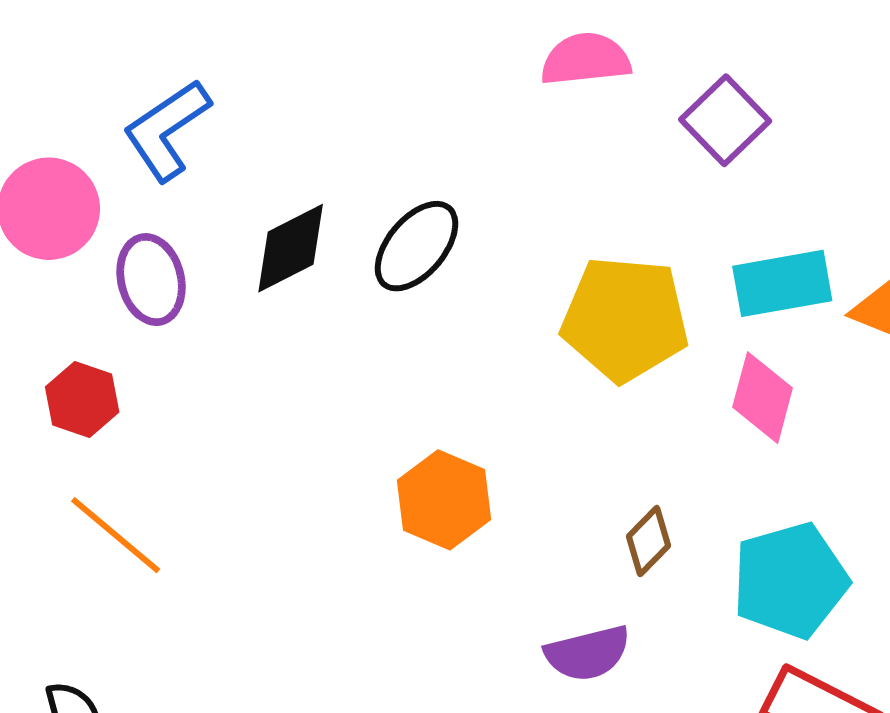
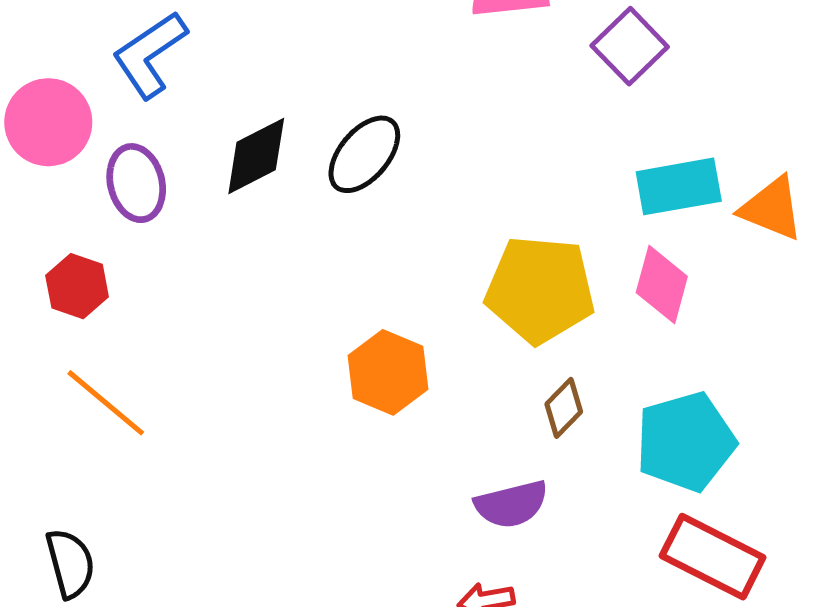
yellow pentagon: (625, 319) -> (540, 290), moved

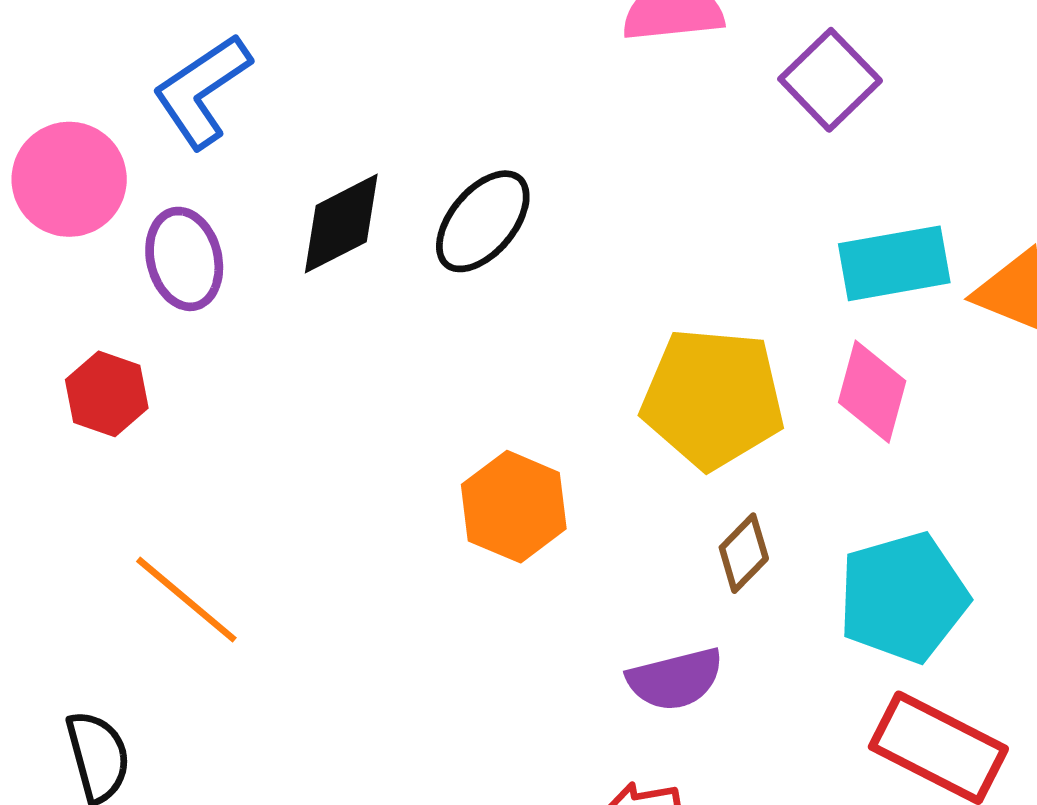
orange line: (106, 403) -> (186, 600), moved

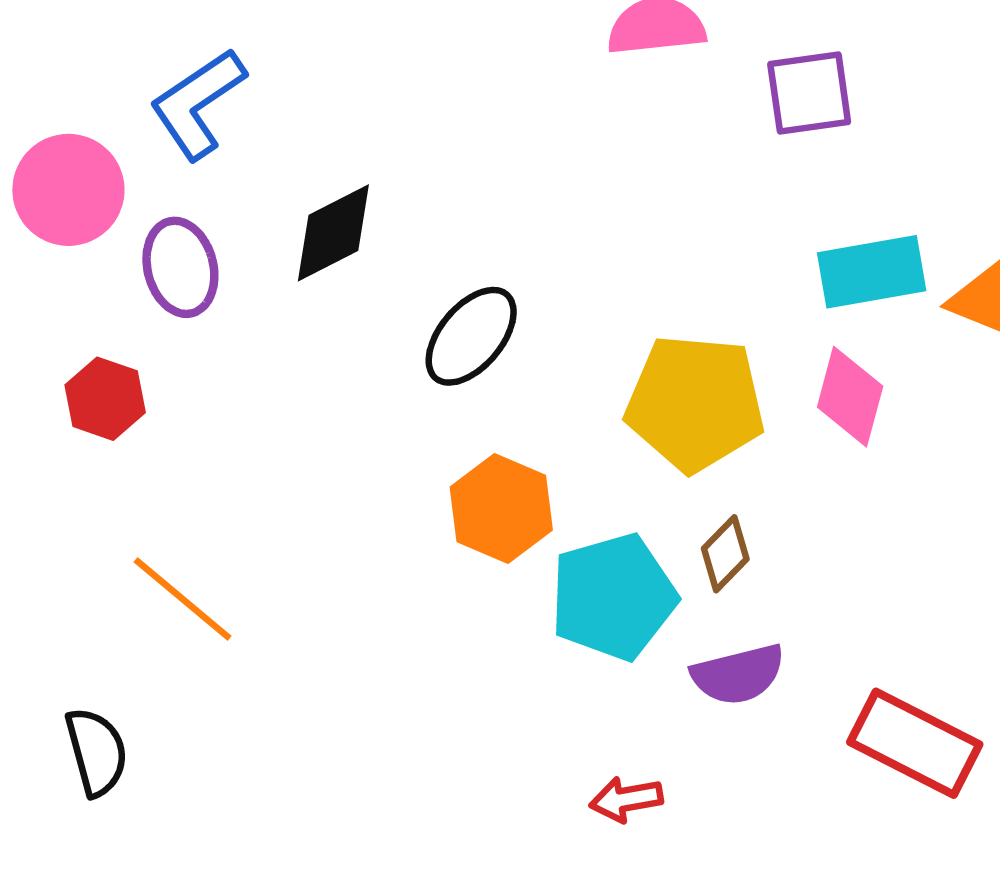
purple square: (830, 80) -> (809, 93), turned 36
black ellipse: (483, 221) -> (471, 336), moved
cyan pentagon: (903, 597) -> (613, 597), moved
purple semicircle: (675, 679) -> (738, 674), moved

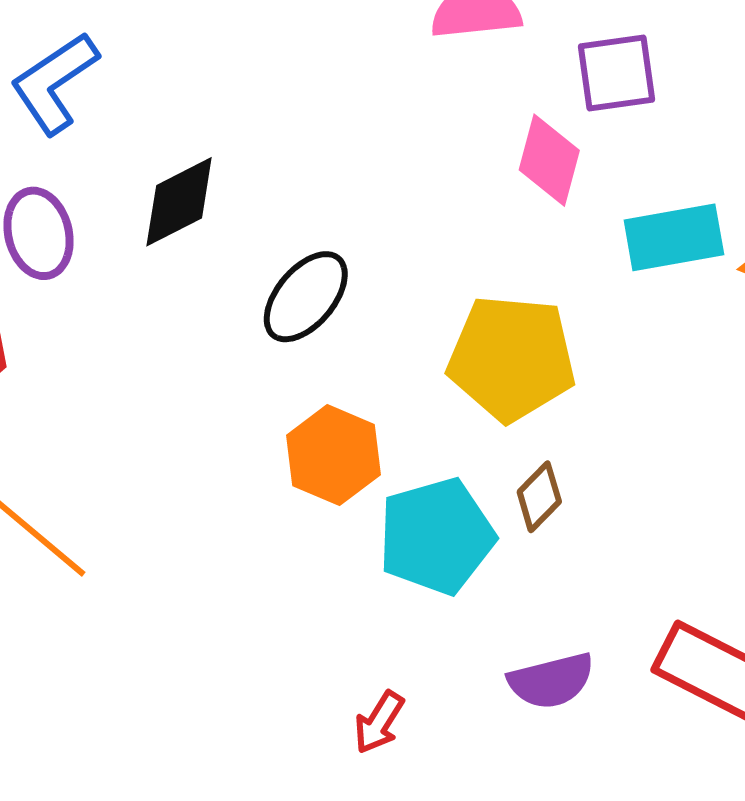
pink diamond: (850, 397) -> (549, 160), moved
purple semicircle: (738, 674) -> (551, 681), moved
red arrow: (626, 799) -> (379, 722), moved, turned -48

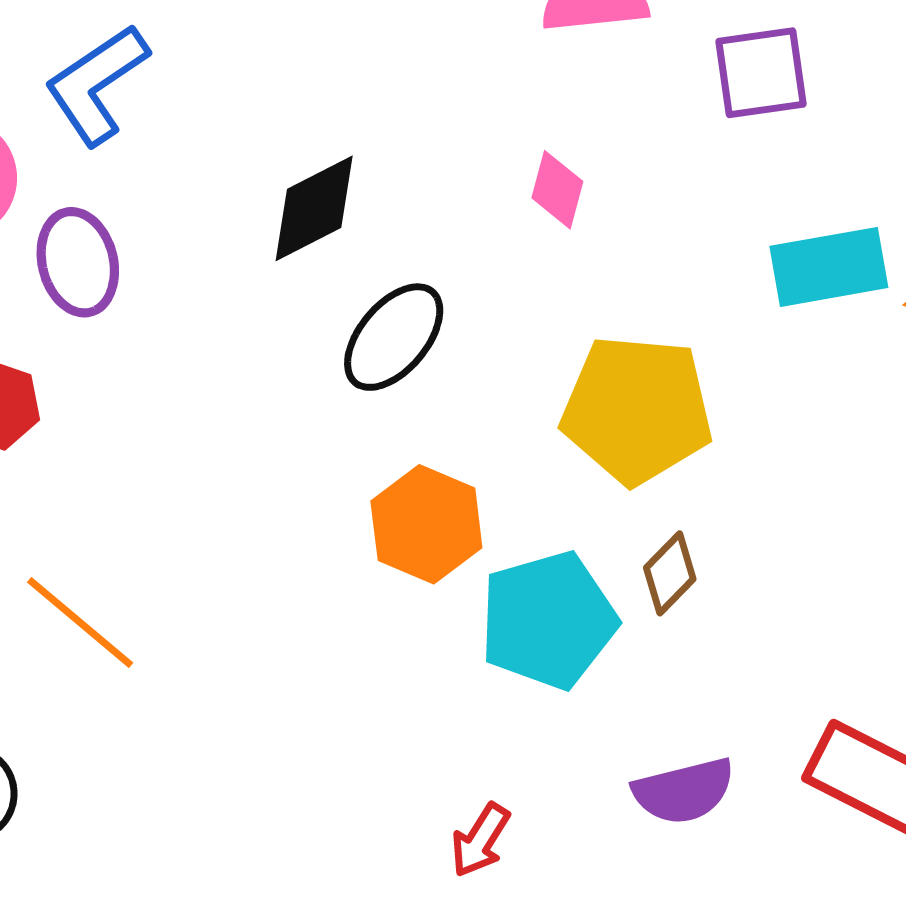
pink diamond: (549, 160) -> (557, 190), moved, size x0.7
black diamond: (179, 202) -> (314, 208), moved

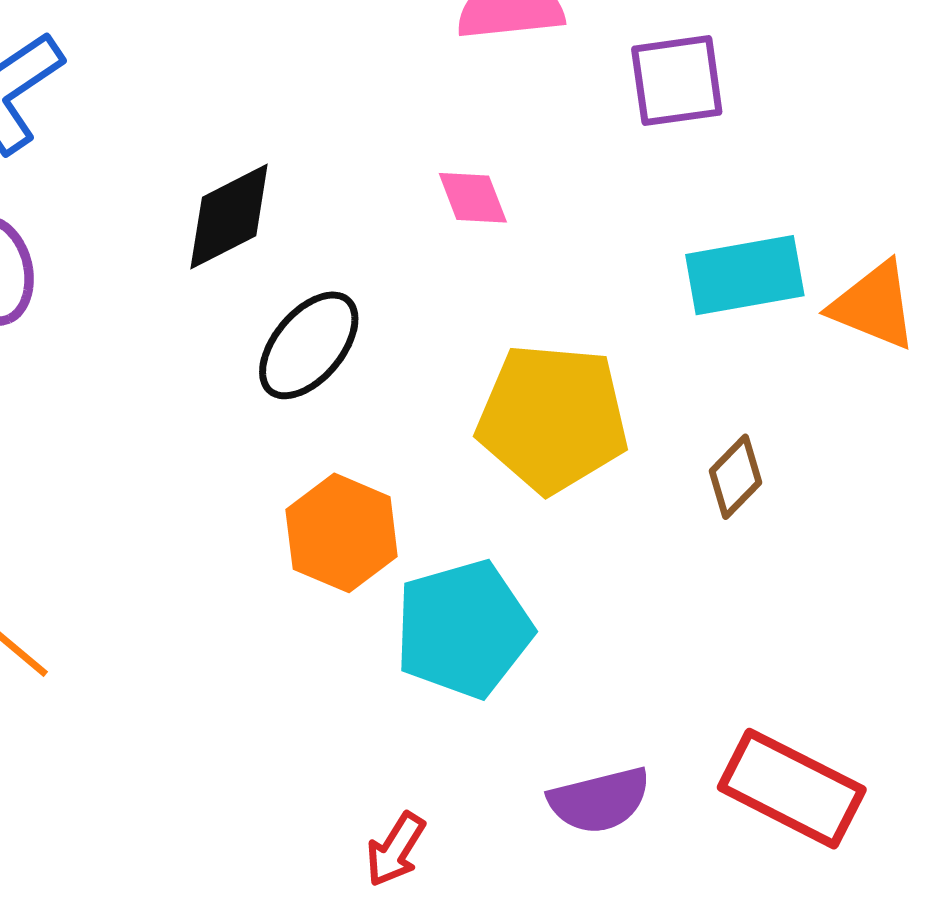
pink diamond: (557, 190) -> (473, 198), turned -36
brown diamond: (670, 573) -> (735, 477), moved

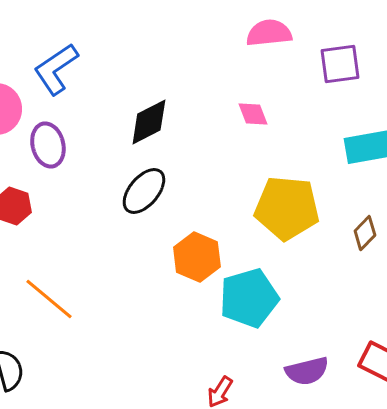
black ellipse: (309, 345) -> (144, 191), moved

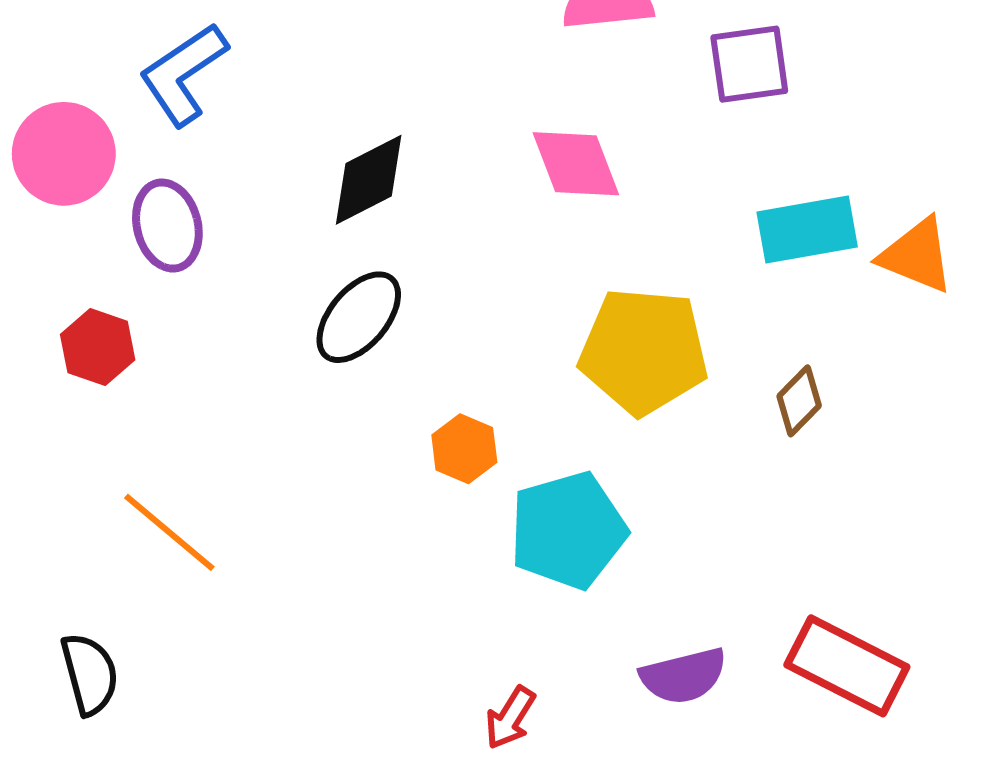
pink diamond: (253, 114) -> (576, 164), size x1.5
orange hexagon: (197, 257) -> (464, 449), size x0.7

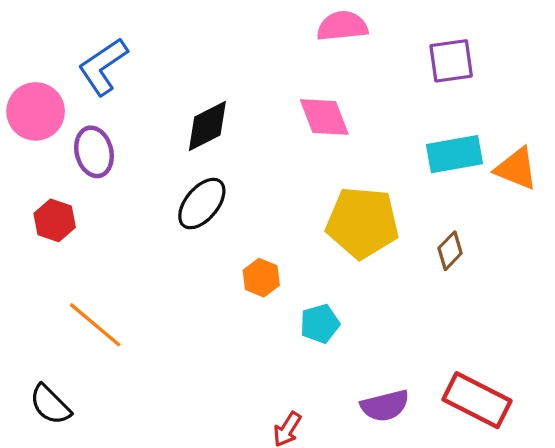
purple square: (749, 64) -> (451, 61), moved
cyan pentagon: (568, 530) -> (320, 324), size x0.6
black semicircle: (90, 674) -> (50, 405), turned 150

